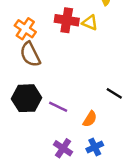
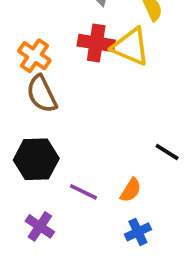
yellow triangle: (90, 23) -> (131, 47), size x1.6
purple line: (58, 107) -> (83, 192), moved
purple cross: (63, 148) -> (40, 226), moved

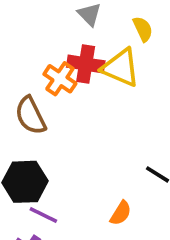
orange cross: (34, 56) -> (60, 79), moved
purple line: (83, 192) -> (43, 215), moved

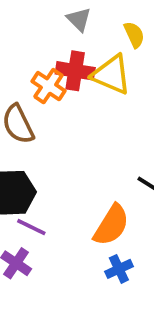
orange semicircle: (121, 213) -> (111, 225), size x1.6

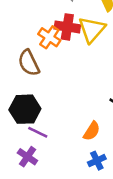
yellow triangle: (111, 75) -> (92, 30), turned 48
orange semicircle: (111, 225) -> (92, 131), size x0.7

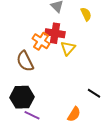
yellow triangle: (92, 30) -> (68, 48), moved, size x0.7

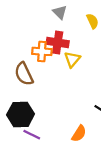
orange cross: (41, 41) -> (42, 51), turned -30

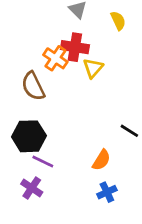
orange cross: (42, 51) -> (55, 58), turned 30

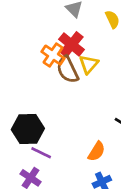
red cross: (75, 47) -> (71, 44), turned 30
brown semicircle: (33, 86) -> (68, 70), moved

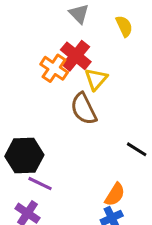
brown semicircle: (68, 70) -> (84, 109), moved
orange semicircle: (97, 151) -> (115, 195), moved

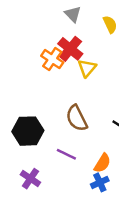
brown semicircle: (84, 109) -> (77, 118), moved
purple line: (40, 184) -> (66, 154), moved

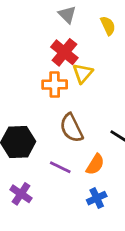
orange cross: (52, 59) -> (55, 85), moved, turned -35
orange semicircle: (102, 163) -> (95, 164), moved

